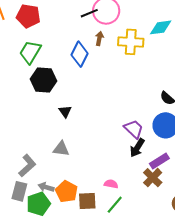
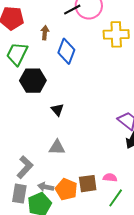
brown arrow: (99, 38) -> (45, 33), moved
brown square: (87, 201) -> (88, 184), moved

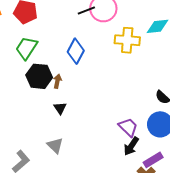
brown arrow: (45, 33) -> (57, 81), moved
gray triangle: (57, 147) -> (55, 145), turned 36

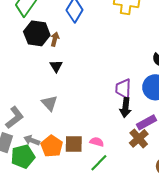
purple trapezoid: (128, 127) -> (123, 89), turned -135
black arrow: (131, 146) -> (125, 108), turned -30

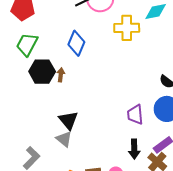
black triangle: (56, 66) -> (68, 120), moved, size x1.5
black arrow: (125, 108) -> (134, 149), moved

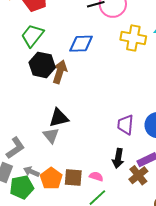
blue diamond: (76, 43) -> (81, 44), turned 55
brown arrow: (61, 75) -> (60, 72), size x1.6
black triangle: (68, 120) -> (59, 118), turned 45

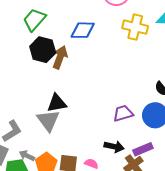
purple trapezoid: (126, 125) -> (123, 113), turned 65
gray triangle: (51, 135) -> (48, 120), size x1.4
black arrow: (118, 158) -> (114, 147), turned -90

